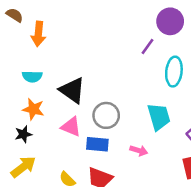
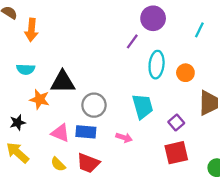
black triangle: (72, 90) -> (63, 82), turned -36
orange star: (33, 109) -> (40, 99), moved
pink triangle: (71, 127) -> (60, 133), moved
yellow arrow: (23, 167) -> (18, 153), turned -100

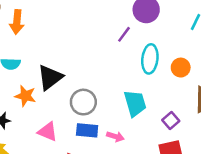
black triangle: (63, 82) -> (50, 77), turned -36
blue rectangle: (86, 132) -> (87, 130), moved

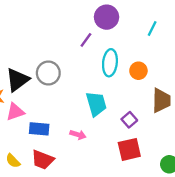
gray circle: (83, 102) -> (48, 73), moved
blue rectangle: (87, 130) -> (39, 129), moved
pink triangle: (48, 132) -> (15, 112), moved, turned -42

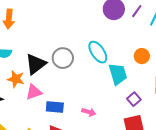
purple line: (86, 40) -> (137, 11), moved
cyan ellipse: (110, 63) -> (98, 52), moved, turned -40
cyan trapezoid: (96, 104) -> (118, 74), moved

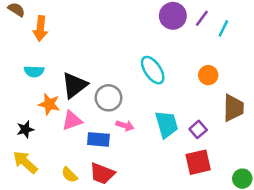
gray circle: (63, 58) -> (109, 98), moved
cyan trapezoid: (118, 74) -> (167, 124), moved
pink arrow: (89, 112) -> (125, 126), moved

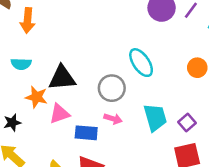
black triangle: (74, 85) -> (62, 78), turned 32
gray circle: (109, 98) -> (112, 88), moved

